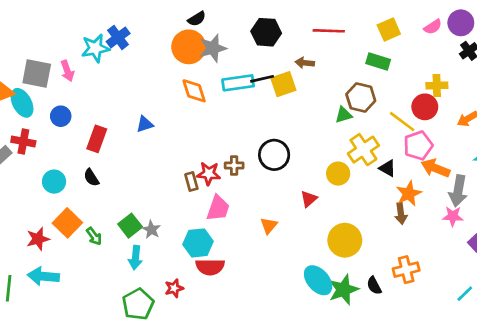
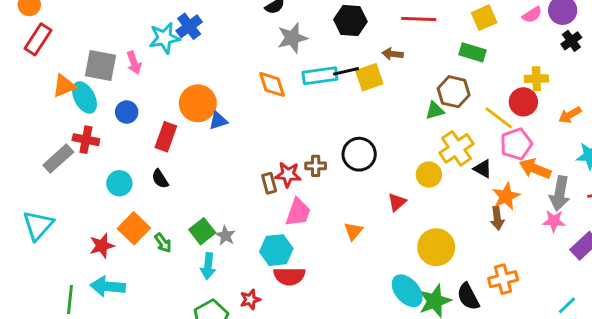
orange circle: (189, 47) -> (198, 103), moved
black semicircle: (374, 286) -> (468, 297), size x1.4

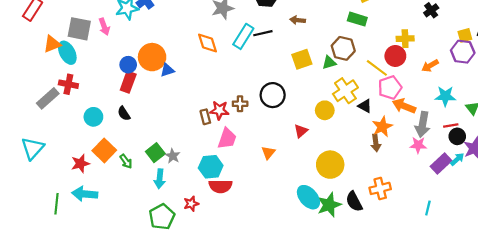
cyan rectangle: (320, 76) -> (243, 36), turned -50
yellow square: (369, 77) -> (302, 59), moved
blue circle: (127, 112) -> (128, 65), moved
cyan line: (567, 305) -> (428, 208), turned -32

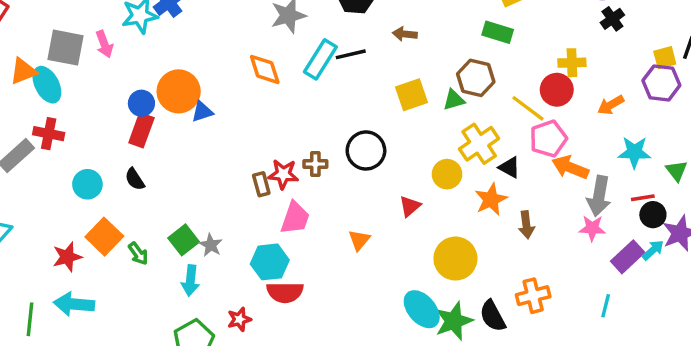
orange star: (382, 127) -> (491, 199), moved
cyan line: (428, 208) -> (606, 306), moved

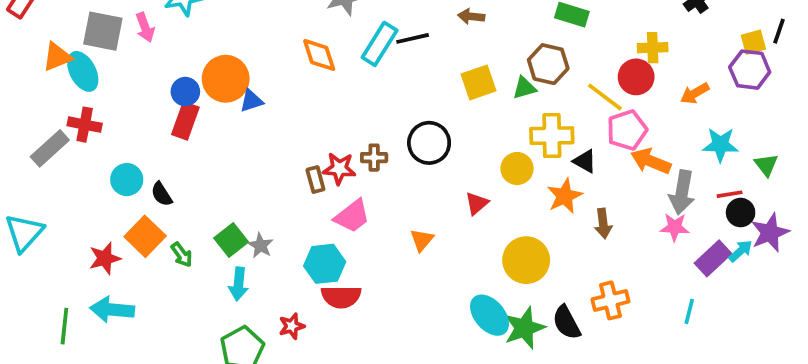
yellow cross: (479, 144) -> (552, 136), turned 33
black semicircle: (135, 179) -> (162, 194), moved
pink trapezoid: (295, 218) -> (352, 216), turned 33

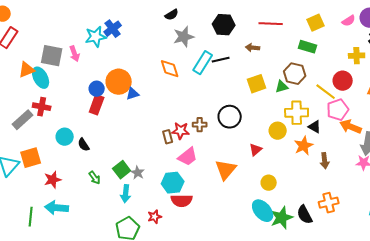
yellow cross: (653, 48) -> (357, 56), moved
orange square: (145, 236) -> (31, 158), moved, turned 30
orange triangle: (422, 240) -> (226, 170), size x1.6
yellow circle: (526, 260) -> (269, 183), moved, size x0.6

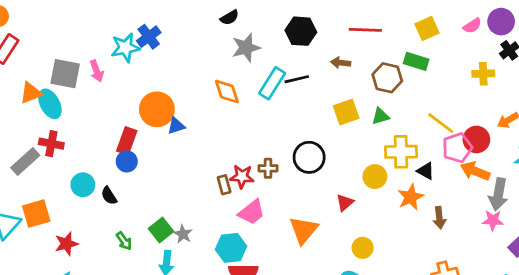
brown hexagon: (295, 74) -> (387, 78), moved
red circle: (343, 81) -> (476, 140), moved
blue circle: (97, 89) -> (127, 161), moved

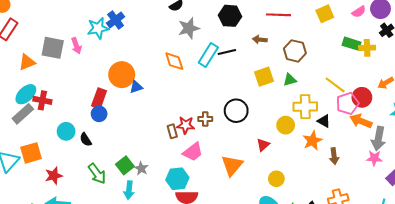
green rectangle: (416, 61) -> (352, 44), moved
cyan ellipse: (50, 104) -> (26, 94), moved, turned 75
green arrow: (124, 241) -> (97, 174), size x1.5

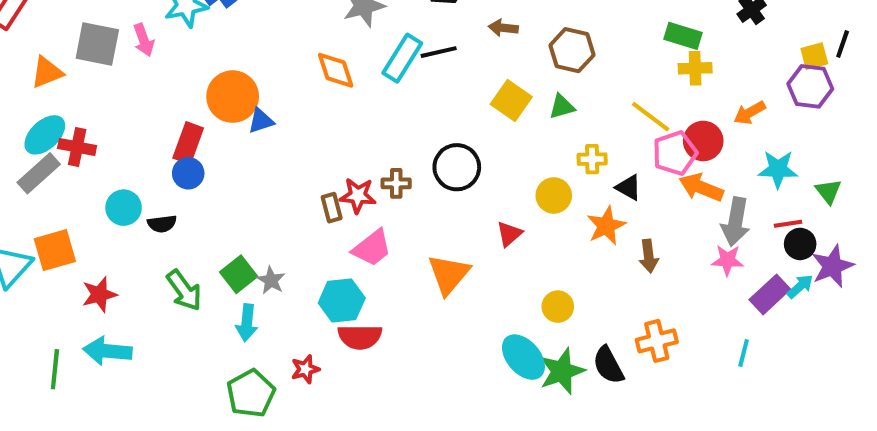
yellow cross: (367, 48) -> (695, 68), moved
yellow square: (264, 77) -> (511, 101), turned -36
yellow cross: (305, 107) -> (592, 159), size x0.6
black semicircle: (86, 140) -> (162, 224), turned -64
yellow circle: (276, 179) -> (558, 307), moved

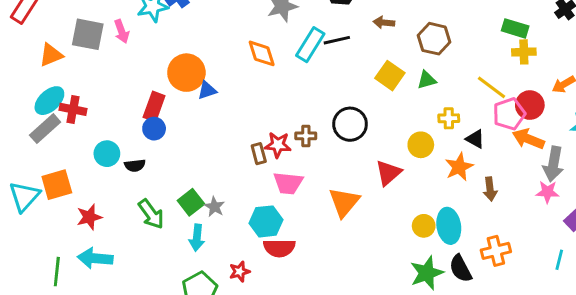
red triangle: (509, 234) -> (388, 173), size x1.4
pink trapezoid: (372, 248) -> (288, 183), turned 44
cyan ellipse: (523, 357) -> (449, 226), moved, turned 32

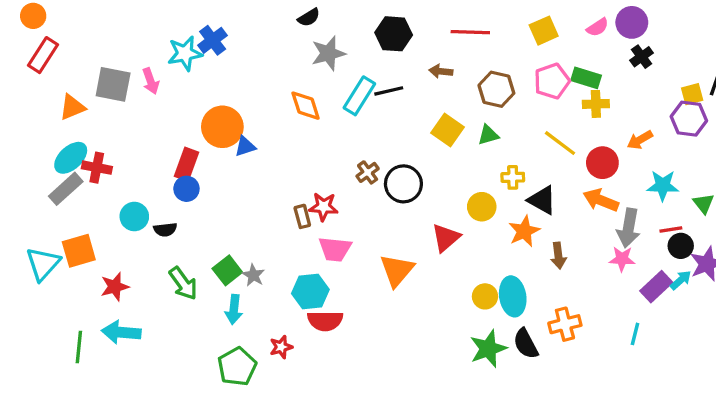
pink pentagon: (509, 114) -> (552, 81), moved
brown cross: (306, 136) -> (368, 172), moved, turned -36
black triangle: (475, 139) -> (542, 200), size x1.4

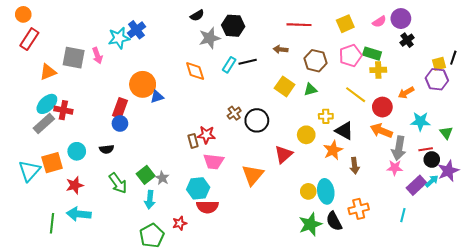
black hexagon: (394, 34) -> (233, 26), moved
cyan rectangle: (359, 96) -> (229, 65), size x0.7
cyan circle: (134, 216) -> (77, 151), moved

